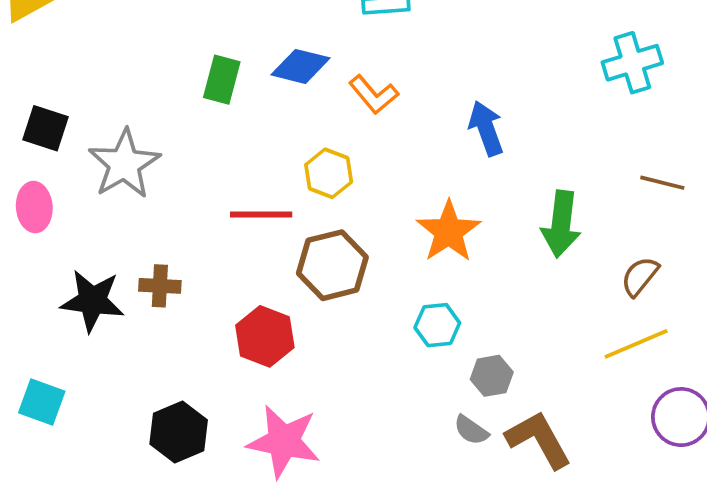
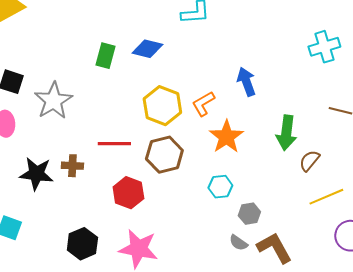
orange L-shape: (374, 95) -> (203, 104), moved, turned 100
yellow hexagon: (329, 173) -> (162, 106), size x1.5
red line: (261, 215) -> (114, 144), moved
brown semicircle: (640, 276) -> (309, 161), moved

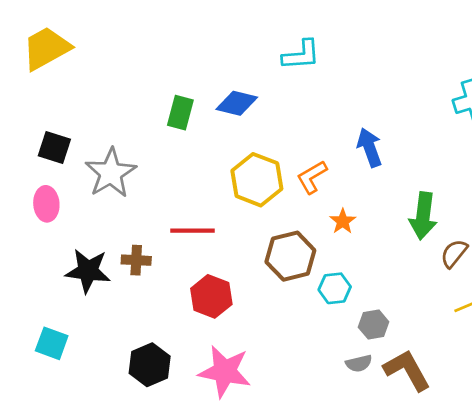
orange star: (226, 137) -> (343, 221), size x0.6
brown hexagon: (164, 155) -> (290, 256), moved
gray semicircle: (238, 243) -> (359, 363), turned -48

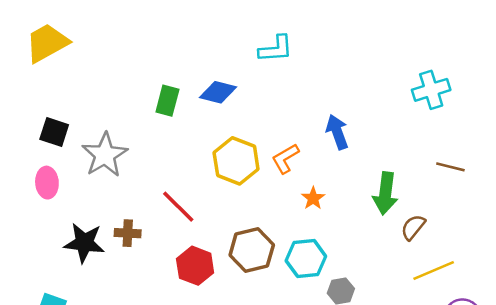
red line: (193, 231) -> (178, 207), turned 45
brown hexagon: (290, 256) -> (252, 250), moved
cyan hexagon: (335, 288) -> (306, 258), size x1.4

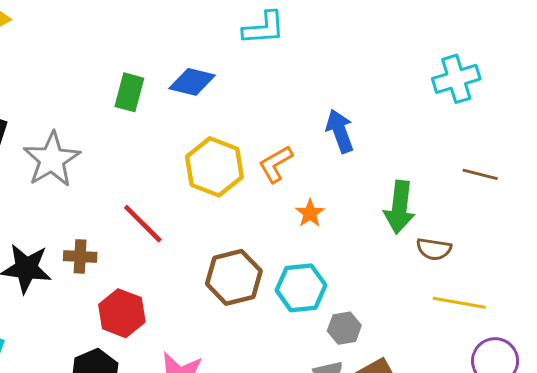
brown semicircle: (413, 227) -> (434, 249), turned -120
red hexagon: (195, 266) -> (122, 313), moved
yellow line: (434, 270) -> (459, 303), turned 33

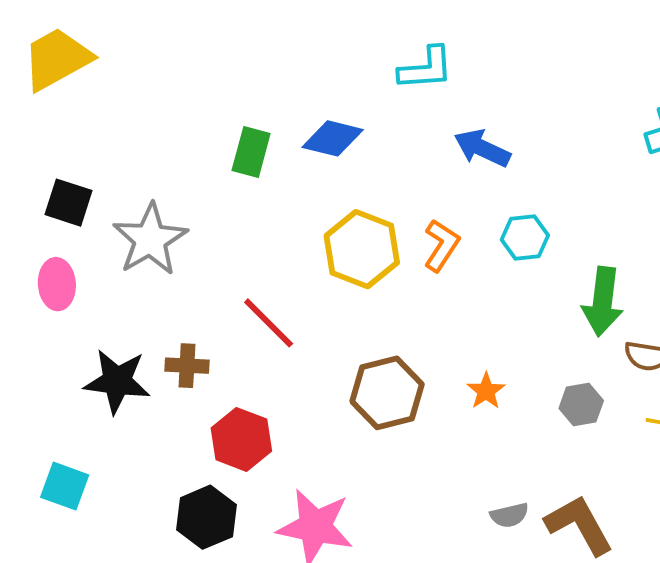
blue arrow: (340, 131) -> (482, 148), moved, turned -45
orange L-shape: (276, 164) -> (441, 245), turned 153
orange star: (310, 213) -> (486, 391), moved
cyan hexagon: (301, 288) -> (525, 237), moved, size x0.7
gray hexagon: (344, 328) -> (581, 405), moved

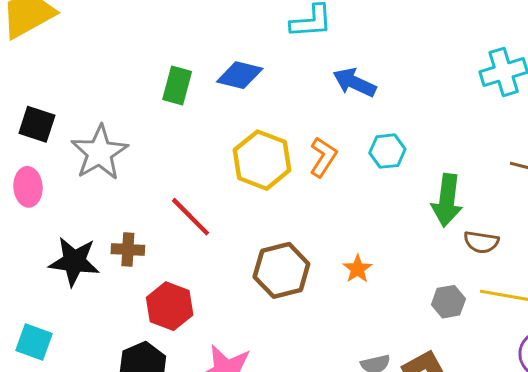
gray hexagon: (581, 405) -> (448, 302), moved

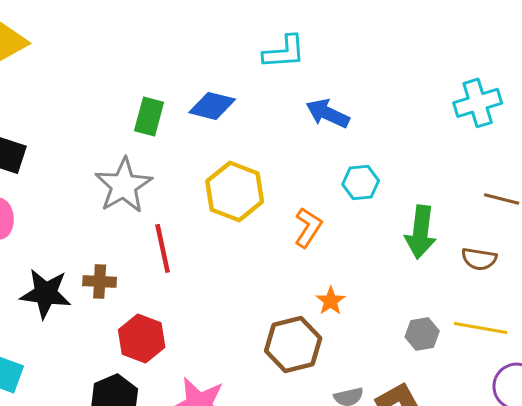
gray star: (100, 153) -> (124, 185), moved
orange L-shape: (323, 157) -> (308, 227), moved
red line: (191, 217) -> (163, 248), turned 33
brown semicircle: (481, 242) -> (479, 259), moved
brown hexagon: (281, 270) -> (293, 344), moved

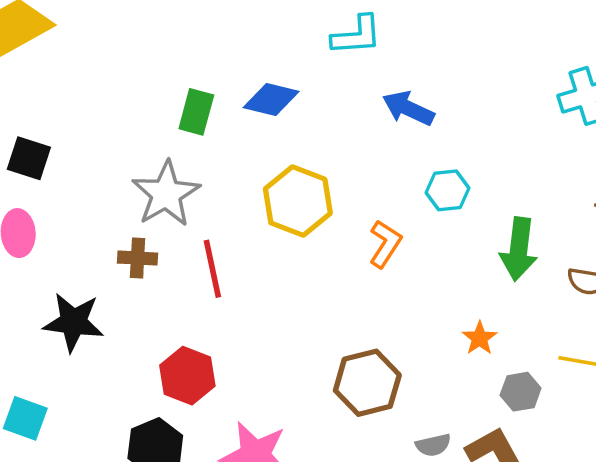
brown cross: (100, 281) -> (138, 258), moved
orange star: (331, 301) -> (480, 338), moved
gray hexagon: (422, 334) -> (521, 392), moved

